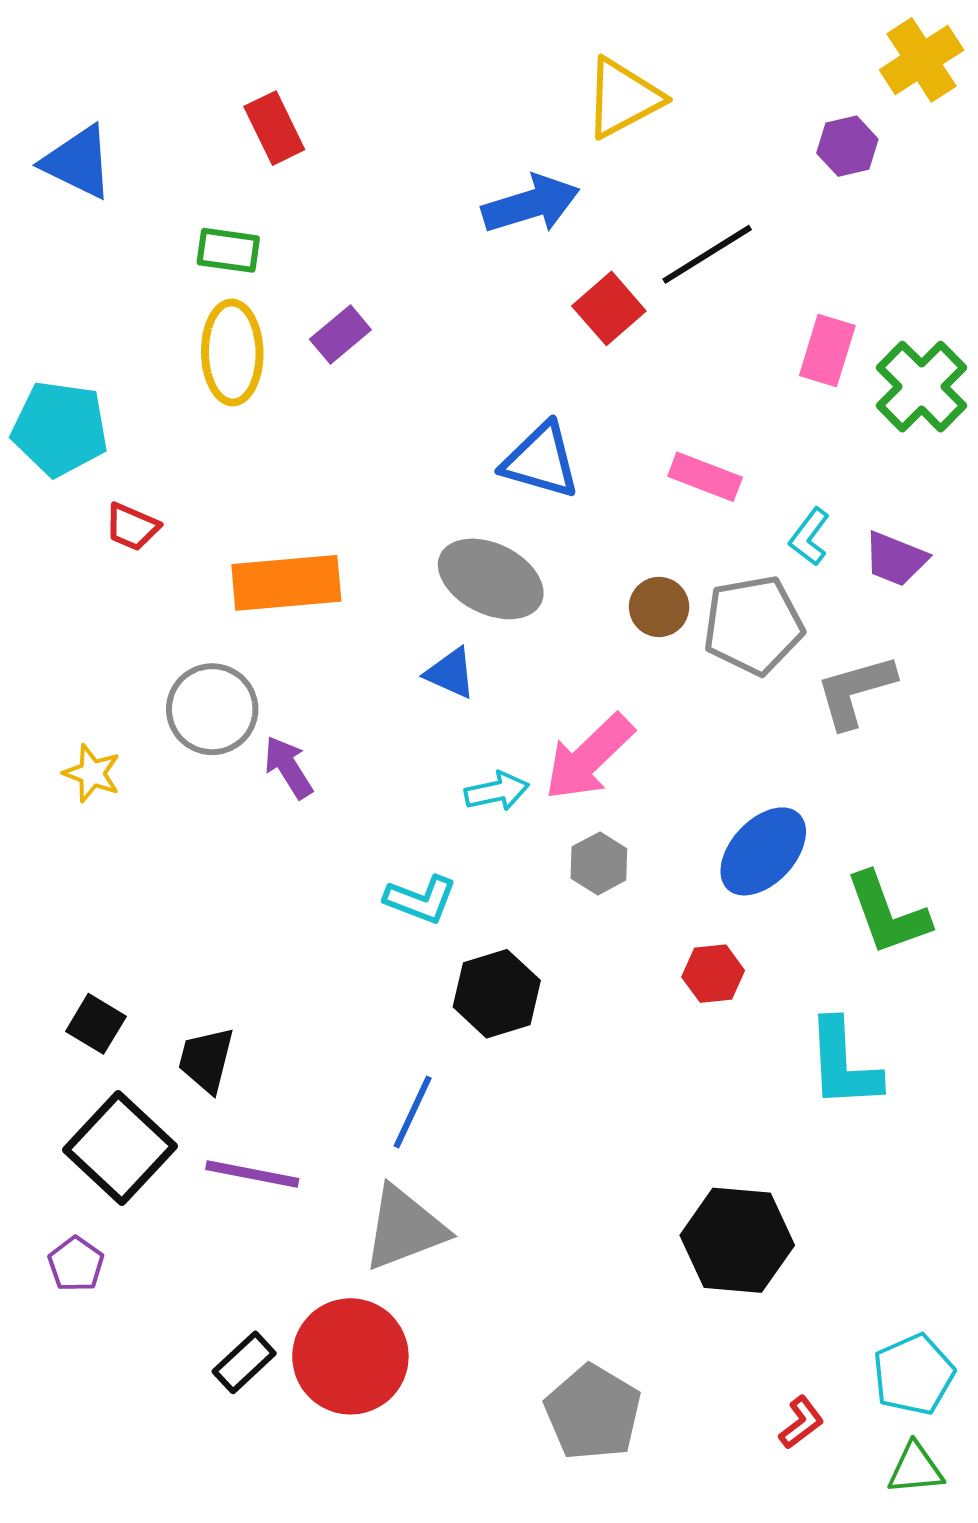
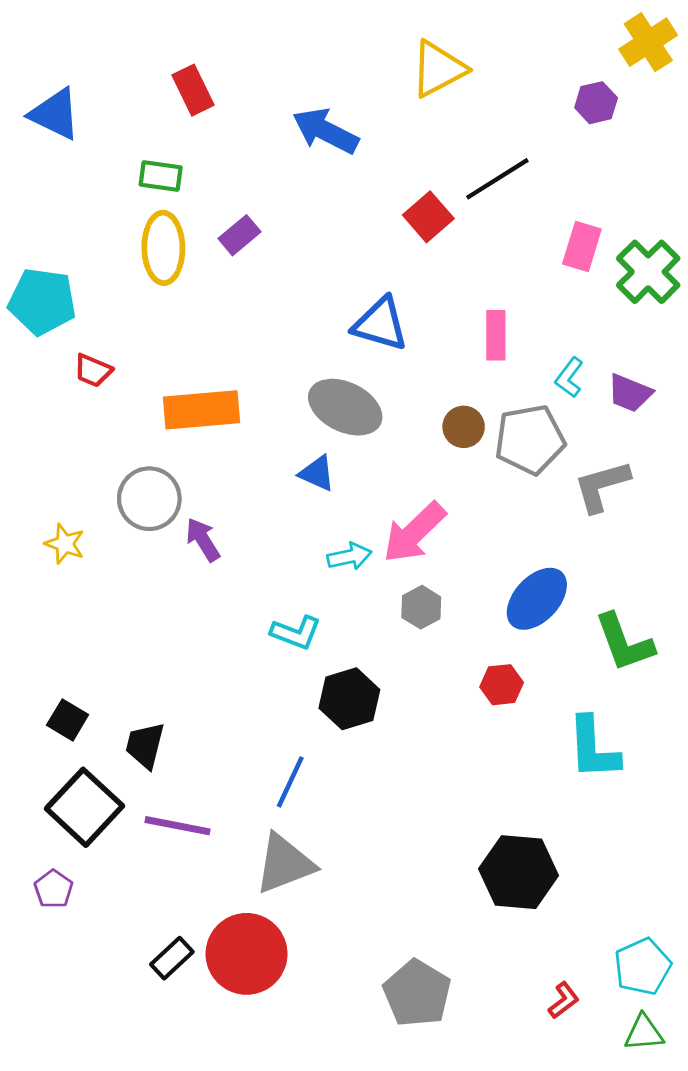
blue arrow: (531, 204) -> (325, 131), moved, turned -136
pink rectangle: (705, 477) -> (496, 335), turned 69

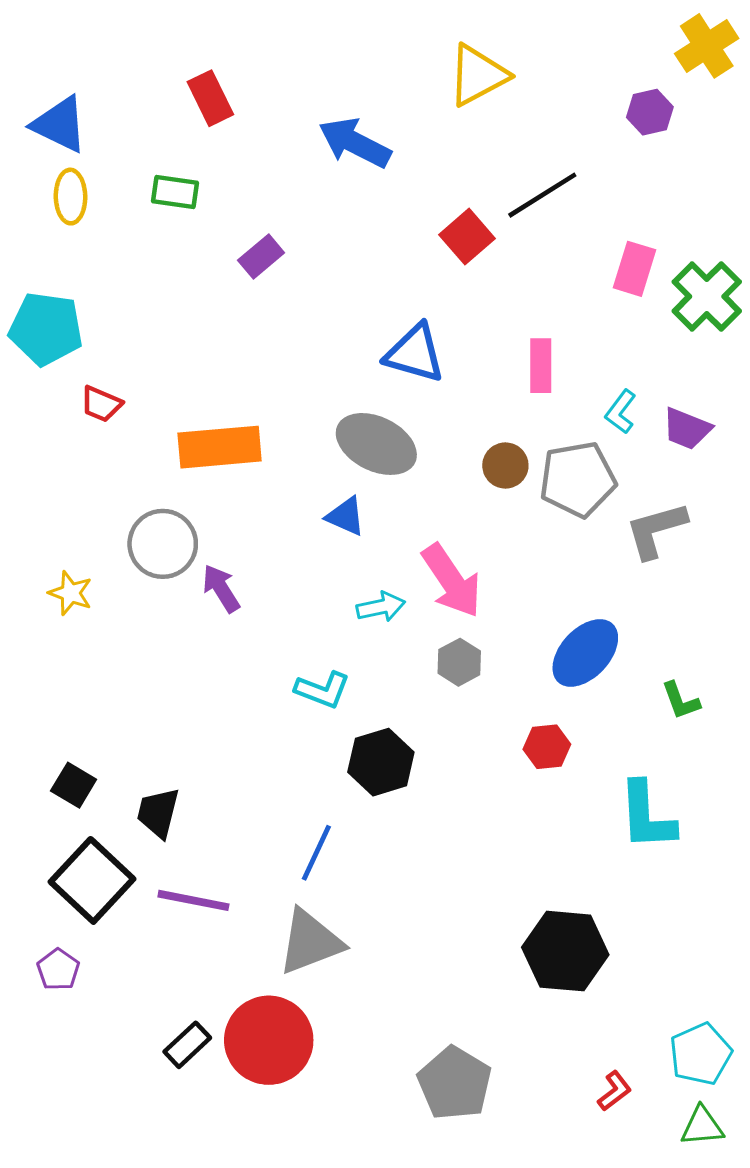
yellow ellipse: (163, 248) -> (71, 197), moved, size x0.7
pink arrow: (414, 533) -> (452, 581), turned -80
green L-shape: (624, 642) -> (681, 701), size x0.6

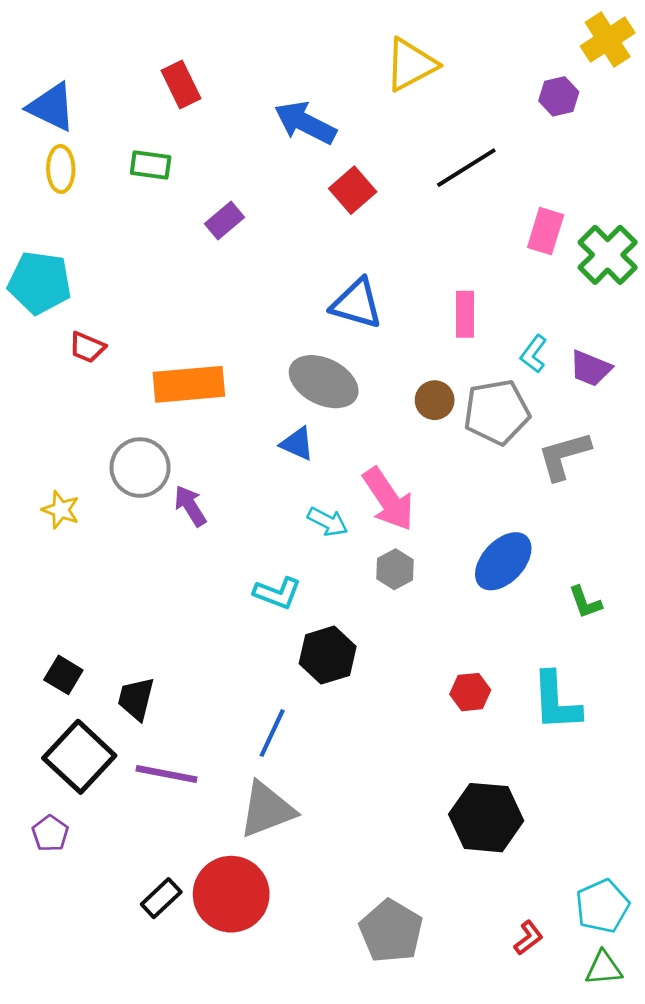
red square: (467, 237) -> (353, 190), moved
cyan arrow: (381, 607) -> (328, 522), turned 39
red hexagon: (547, 747) -> (470, 692), moved

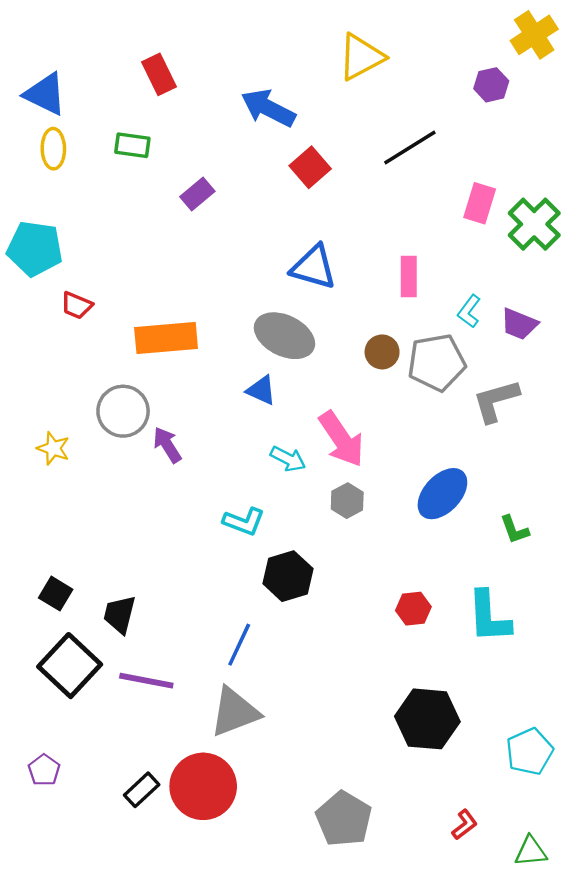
purple pentagon: (50, 833) -> (44, 770), moved
cyan pentagon: (602, 906) -> (530, 751), moved

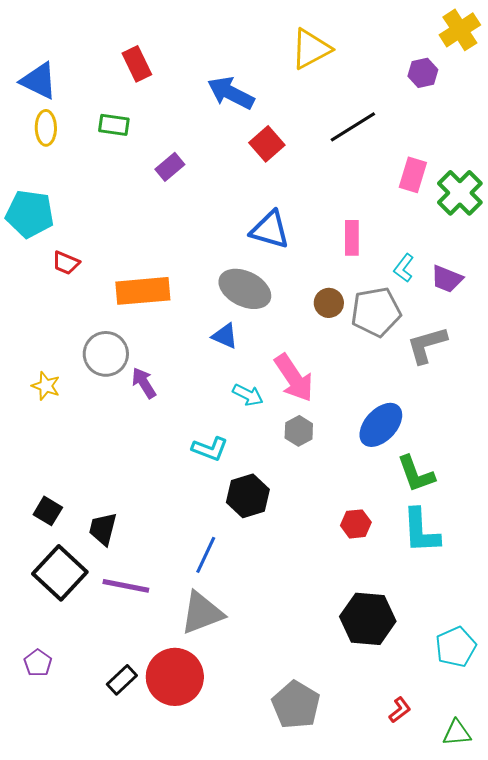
green L-shape: (514, 530) -> (416, 474), moved, size x1.5

